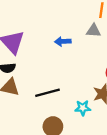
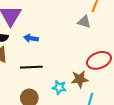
blue arrow: (63, 41) -> (31, 38), moved

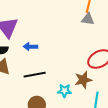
gray triangle: (84, 22) -> (88, 19), moved

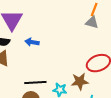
black line: (35, 75) -> (35, 83), moved

